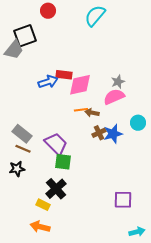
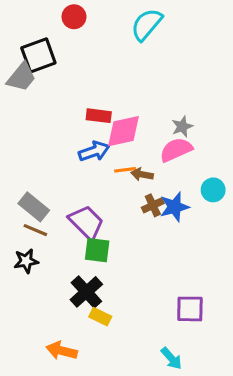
blue arrow: (48, 82) -> (94, 151), moved
yellow rectangle: (43, 205) -> (100, 317), moved
cyan arrow: (137, 232) -> (171, 358), moved, turned 63

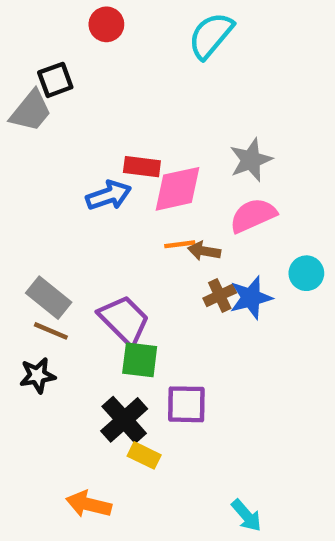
black square: (38, 55) -> (55, 80), size x0.7
gray star: (182, 127) -> (251, 160), moved, size x1.4
blue arrow: (94, 151) -> (109, 195), moved
purple square: (190, 309) -> (186, 404), moved

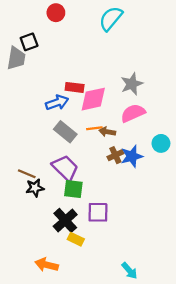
gray trapezoid: (31, 111) -> (16, 58), turned -30
gray rectangle: (49, 298) -> (65, 132), moved
black star: (38, 375) -> (35, 188), moved

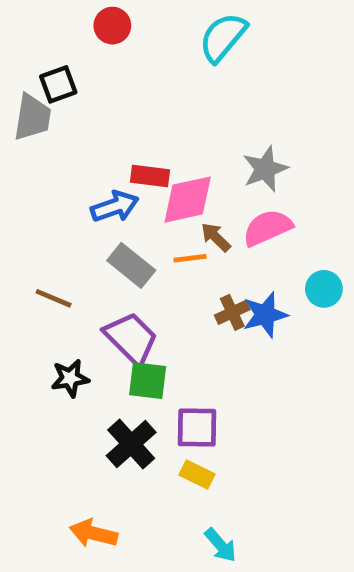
brown arrow: (107, 132) -> (216, 237), moved, turned 35
brown line: (27, 174) -> (54, 298), moved
yellow rectangle: (76, 239) -> (197, 475), moved
cyan arrow: (129, 271) -> (220, 545), moved

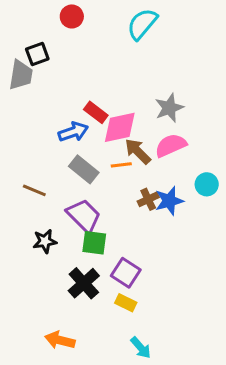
red rectangle: (150, 176) -> (96, 112), turned 30
brown arrow: (216, 237) -> (138, 151), size x1.4
purple square: (197, 428) -> (126, 273), turned 32

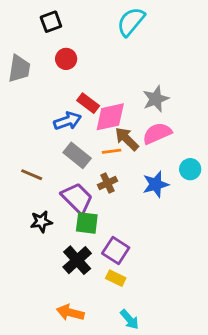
red circle: (72, 16) -> (66, 59), moved
black square: (37, 54) -> (51, 22), moved
brown cross: (148, 199) -> (107, 183), moved
orange arrow: (60, 340) -> (70, 313), moved

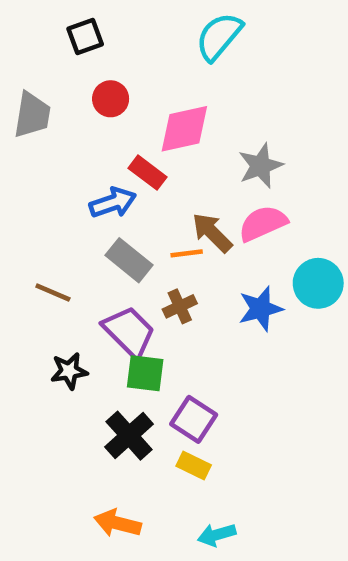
pink diamond: (110, 117) -> (184, 129), moved
cyan circle: (190, 169) -> (318, 283), size x1.4
cyan arrow: (130, 319) -> (217, 535), turned 115

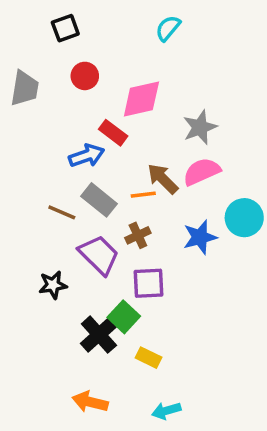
cyan semicircle: (219, 36) -> (168, 28), size x0.7
brown line: (53, 293) -> (62, 212), moved
green square: (145, 373) -> (124, 317), moved, turned 36
purple square: (194, 419) -> (149, 283), moved, turned -36

